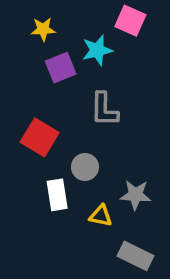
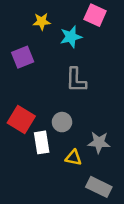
yellow star: (43, 29) -> (42, 21), moved
purple square: (61, 68) -> (23, 57), moved
red square: (40, 137) -> (21, 120), moved

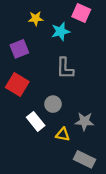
red square: (21, 120) -> (17, 85), moved
white rectangle: (42, 142) -> (36, 121), turned -30

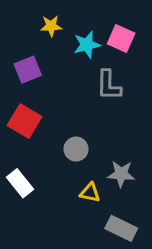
pink square: (81, 13) -> (121, 38), moved
gray L-shape: (65, 68) -> (109, 85), moved
white rectangle: (36, 121) -> (20, 183), moved

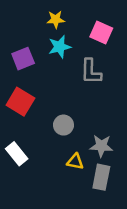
yellow star: (51, 26) -> (56, 19), moved
cyan star: (87, 45) -> (60, 47), moved
gray rectangle: (121, 228) -> (101, 177), moved, turned 75

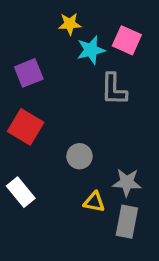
cyan star: (60, 47) -> (91, 50), moved

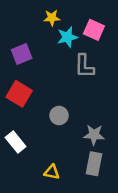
yellow triangle: (94, 202) -> (52, 172), moved

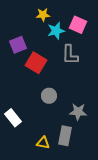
red square: (19, 94) -> (36, 63), moved
gray rectangle: (94, 164) -> (65, 136), moved

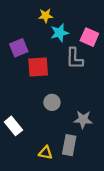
pink square: (78, 25) -> (89, 37), moved
red square: (36, 63) -> (38, 67), turned -35

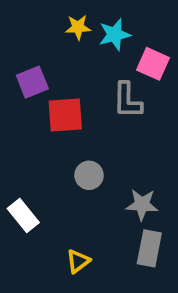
cyan star: (59, 33) -> (115, 35), moved
gray rectangle: (69, 145) -> (149, 248), moved
yellow triangle: (46, 153) -> (78, 261), turned -48

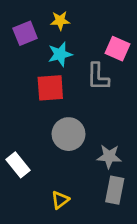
cyan star: (115, 35) -> (60, 54), moved
purple square: (32, 82) -> (25, 33), moved
gray circle: (89, 175) -> (68, 134), size x1.5

